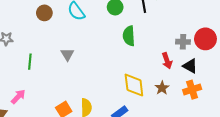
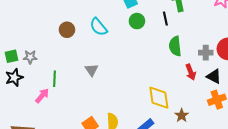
green semicircle: (129, 36) -> (175, 46), moved
brown star: (162, 88) -> (182, 115), moved
pink arrow: (18, 97) -> (42, 96), moved

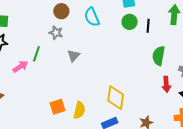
black line: (165, 19) -> (148, 26), moved
gray star: (30, 57) -> (56, 33), moved
yellow diamond: (159, 98) -> (116, 98), moved

